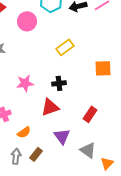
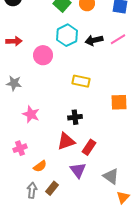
yellow rectangle: (65, 47) -> (81, 81), turned 48
pink star: (25, 83) -> (31, 114), moved, turned 30
red rectangle: (90, 114) -> (89, 147), moved
gray triangle: (88, 150) -> (111, 176), moved

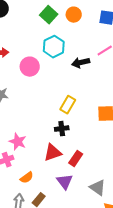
black arrow: (94, 40) -> (81, 63), moved
yellow rectangle: (81, 81) -> (68, 105), moved, turned -72
pink star: (31, 114) -> (18, 142), moved

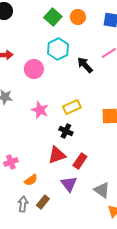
black arrow: (81, 63) -> (85, 65), turned 60
yellow rectangle: (68, 105) -> (72, 107), turned 36
black cross: (62, 129) -> (66, 131), turned 32
pink star: (18, 142) -> (40, 110), moved

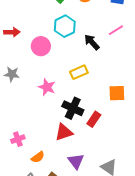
yellow rectangle: (72, 107) -> (79, 72), moved
black cross: (66, 131) -> (73, 108), size x1.5
red rectangle: (80, 161) -> (94, 119), moved

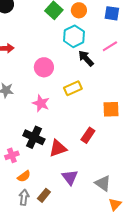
cyan hexagon: (65, 26) -> (74, 36), moved
pink circle: (41, 46) -> (44, 67), moved
black cross: (73, 108) -> (34, 137), moved
orange semicircle: (38, 157) -> (24, 176), moved

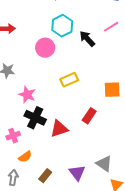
cyan hexagon: (74, 36) -> (62, 26), moved
yellow rectangle: (73, 88) -> (69, 80), moved
pink star: (41, 103) -> (27, 95), moved
purple triangle: (70, 177) -> (77, 173), moved
gray arrow: (24, 197) -> (13, 178), moved

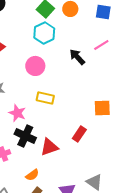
cyan hexagon: (62, 26) -> (44, 33), moved
yellow rectangle: (69, 80) -> (45, 98), moved, turned 36
orange semicircle: (25, 157) -> (32, 175), moved

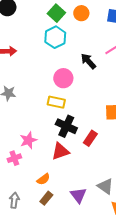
pink circle: (35, 66) -> (63, 78), moved
pink star: (17, 113) -> (28, 140), moved, turned 30
black cross: (25, 136) -> (66, 126), moved

